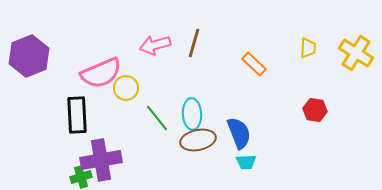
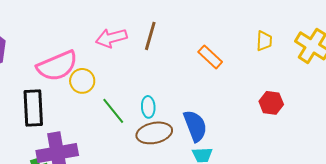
cyan ellipse: (192, 114) -> (148, 107), size x0.7

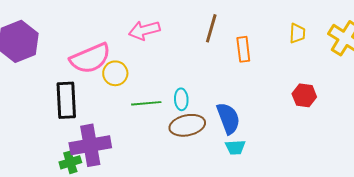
brown line: (150, 36) -> (211, 28), moved
orange rectangle: (210, 57) -> (243, 49), turned 40
green line: (113, 111) -> (146, 103), turned -56

